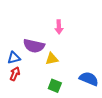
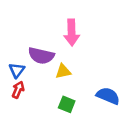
pink arrow: (59, 27) -> (72, 33), size x1.5
blue triangle: (14, 58) -> (17, 70), turned -40

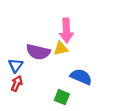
yellow triangle: (63, 71) -> (61, 49), moved
blue semicircle: (108, 96) -> (81, 77), moved

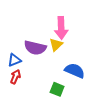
yellow triangle: (61, 49) -> (56, 45), turned -32
blue triangle: (16, 65) -> (14, 60), turned 32

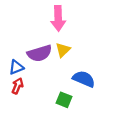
pink arrow: (61, 28) -> (58, 18), moved
purple semicircle: (35, 48) -> (40, 53), turned -30

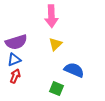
purple semicircle: (40, 53) -> (16, 42), moved

